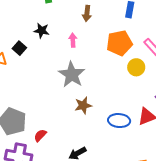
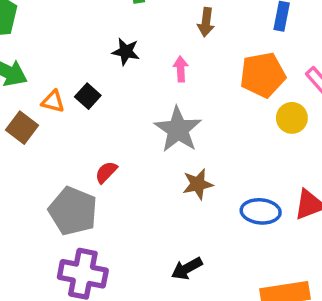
black square: (19, 48) -> (88, 96), moved
red semicircle: (40, 135) -> (106, 172), moved

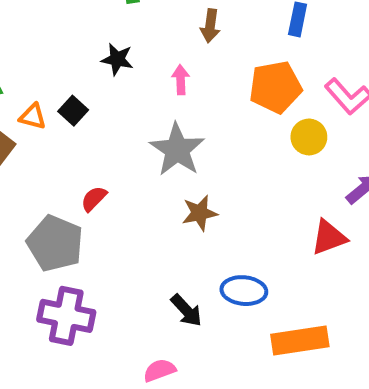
blue ellipse: (261, 211) -> (244, 291), moved
black arrow: (187, 268) -> (186, 310), turned -104

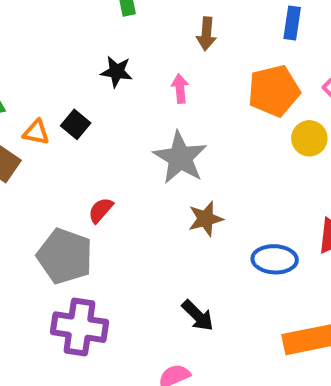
blue ellipse: (244, 291) -> (275, 259), moved

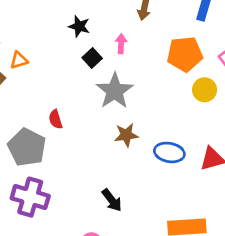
black square: (76, 124) -> (92, 58), moved
orange triangle: (36, 132) -> (19, 60), turned -36
red semicircle: (101, 210) -> (56, 119), turned -66
blue ellipse: (275, 259) -> (169, 152), moved

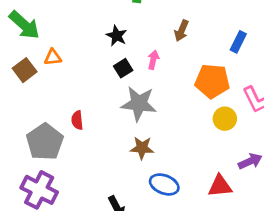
gray star: (115, 91) -> (139, 104), turned 30
blue ellipse: (169, 152) -> (164, 184), moved

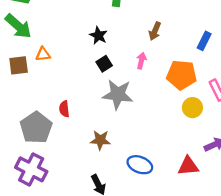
pink arrow: (153, 60) -> (141, 61), moved
brown square: (25, 70) -> (19, 65), turned 30
brown star: (142, 148) -> (100, 140), moved

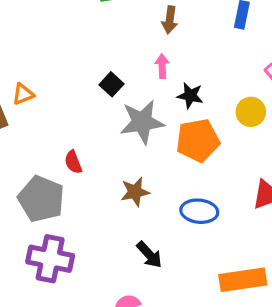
black star: (98, 35) -> (190, 96), moved
orange pentagon: (182, 75) -> (198, 140), moved

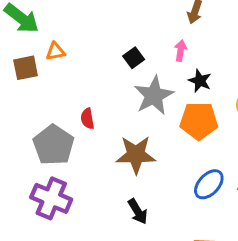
gray star: (142, 122) -> (154, 95), turned -30
brown star: (135, 192) -> (136, 155), size x1.5
blue ellipse: (199, 211) -> (209, 184), moved, turned -64

